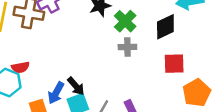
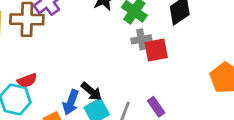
red square: (174, 64) -> (156, 50), moved

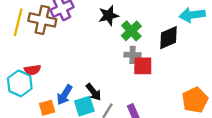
black arrow: (91, 91) -> (94, 92), moved

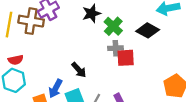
black diamond: (168, 38) -> (148, 30), turned 55
red semicircle: (33, 70) -> (16, 60), moved
black arrow: (94, 92) -> (79, 70), moved

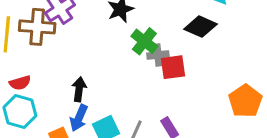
green cross: (113, 26) -> (144, 41), moved
black arrow: (79, 70) -> (79, 89), moved, turned -126

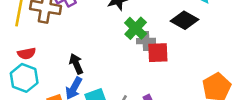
black arrow: (79, 89) -> (76, 64), turned -36

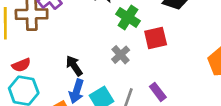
gray cross: (146, 41) -> (121, 55), moved, turned -30

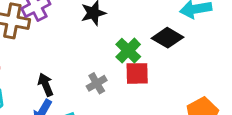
green cross: (128, 17) -> (128, 51), moved

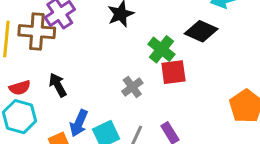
black arrow: (46, 85) -> (58, 85), moved

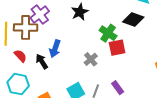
red semicircle: (20, 88) -> (20, 56), moved, turned -112
blue arrow: (79, 123) -> (55, 49), moved

